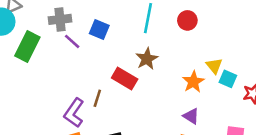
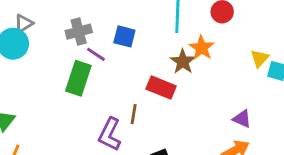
green rectangle: (27, 47) -> (78, 78), moved
yellow triangle: (214, 66) -> (260, 58), turned 30
orange star: (193, 82) -> (202, 48), moved

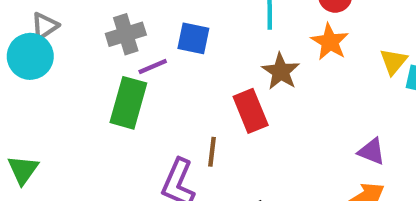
orange star: (202, 48) -> (330, 42), moved
purple line: (96, 54) -> (153, 67), turned -54
red rectangle: (161, 88) -> (251, 111), turned 48

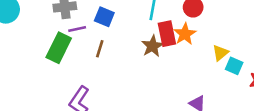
red rectangle: (251, 111) -> (167, 34), moved
brown line: (212, 152) -> (100, 49), moved

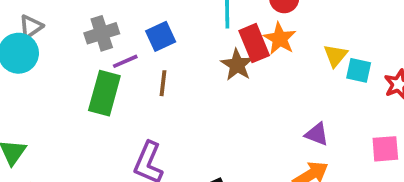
blue square: (104, 17) -> (161, 36), turned -36

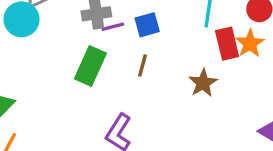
purple line: (125, 61) -> (113, 27), moved
brown star: (237, 65) -> (203, 83), moved

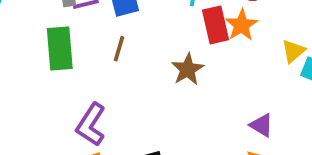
green rectangle: (90, 66) -> (60, 49), turned -30

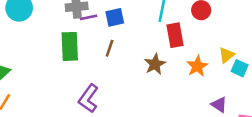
orange star: (241, 25) -> (197, 66), moved
purple triangle: (262, 125) -> (219, 105), moved

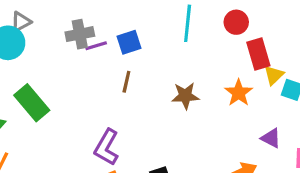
red rectangle: (175, 35) -> (258, 54), moved
green rectangle: (70, 46) -> (32, 103), moved, turned -32
brown star: (155, 64) -> (185, 96), turned 30

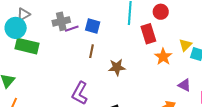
blue square: (129, 42) -> (93, 26), turned 35
red rectangle: (258, 54) -> (148, 34), moved
brown star: (185, 96) -> (117, 67), moved
green rectangle: (32, 103) -> (27, 46), moved, turned -35

